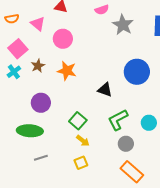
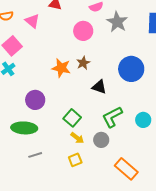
pink circle: (63, 39) -> (83, 31), moved
brown star: (38, 66) -> (83, 63), moved
gray circle: (126, 144) -> (101, 140), moved

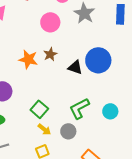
black triangle: (99, 87) -> (75, 67), moved

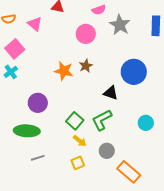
black triangle: (75, 67) -> (111, 93), moved
green L-shape: (79, 108) -> (102, 120), moved
gray circle: (68, 131) -> (107, 151), moved

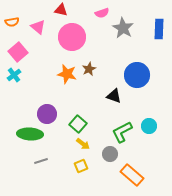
pink circle: (86, 34) -> (72, 37), moved, size x1.4
purple circle: (38, 103) -> (47, 114), moved
green L-shape: (102, 120) -> (122, 132), moved

